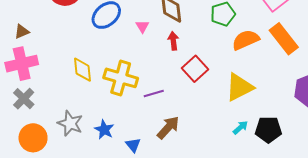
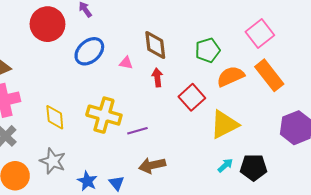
pink triangle: (142, 26) -> (126, 63), turned -48
red square: (195, 69) -> (192, 97), moved
yellow diamond: (83, 70) -> (55, 117), moved
brown arrow: (168, 128) -> (152, 165), turned -145
blue star: (104, 130) -> (87, 181), moved

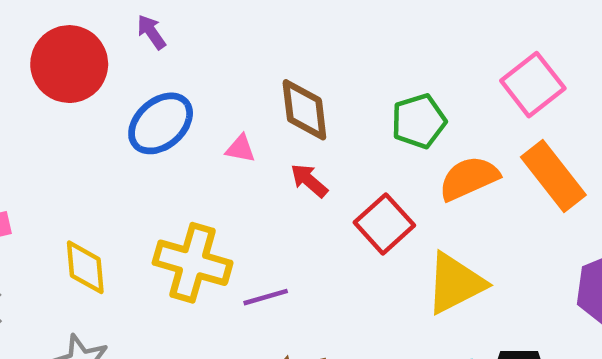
red arrow: (157, 77) -> (309, 181), turned -42

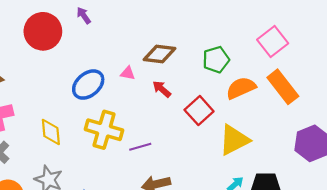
brown diamond: (304, 110) -> (159, 54), turned -76
blue ellipse: (161, 123) -> (88, 85), moved

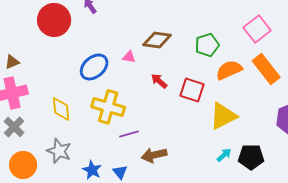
red arrow: (162, 89) -> (159, 81), moved
red square: (199, 111) -> (192, 90), turned -30
purple line: (140, 147) -> (129, 134), moved

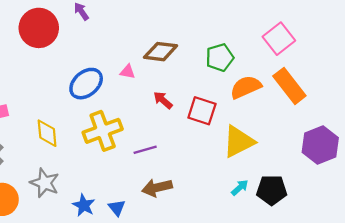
yellow cross: (108, 107) -> (103, 131), turned -36
purple line: (129, 134) -> (145, 150), moved

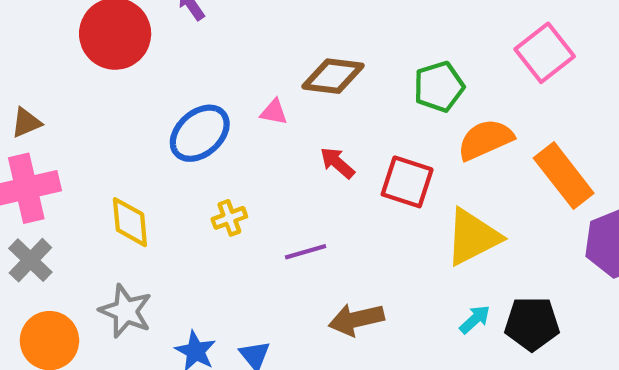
orange rectangle: (289, 86) -> (564, 176), moved
yellow cross: (103, 131) -> (229, 218), size x0.5
brown arrow: (157, 188) -> (356, 319), moved

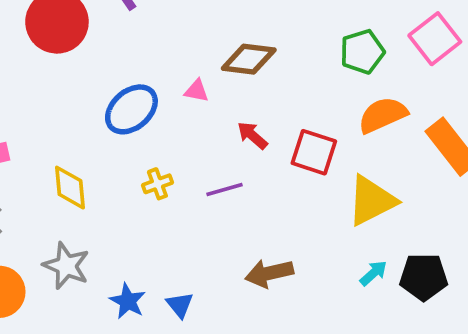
green pentagon: (439, 87) -> (362, 52), moved
purple line: (306, 252) -> (224, 189), moved

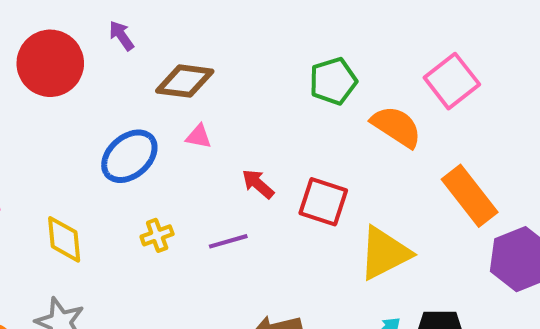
green pentagon: (362, 52) -> (333, 81), moved
brown diamond: (249, 59) -> (185, 81), moved
orange semicircle: (383, 115) -> (396, 127), moved, turned 57

